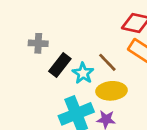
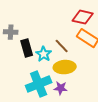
black rectangle: (60, 65) -> (27, 48), turned -54

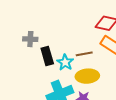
brown line: (62, 46) -> (84, 54), turned -56

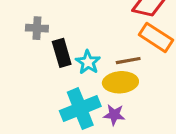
brown line: (84, 54) -> (128, 61), moved

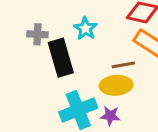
black rectangle: (62, 53) -> (61, 58), size x1.4
cyan star: (88, 62) -> (85, 28), moved

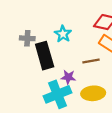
yellow ellipse: (116, 85) -> (93, 93), moved
purple star: (110, 116) -> (68, 77), moved

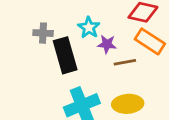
purple star: (68, 77) -> (107, 44), moved

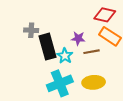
cyan star: (89, 28) -> (65, 56), moved

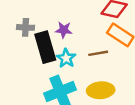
purple star: (78, 38) -> (64, 30), moved

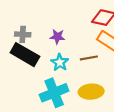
black rectangle: (45, 47) -> (25, 55), moved, turned -44

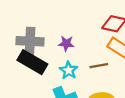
gray cross: (23, 34) -> (30, 41), size x1.6

